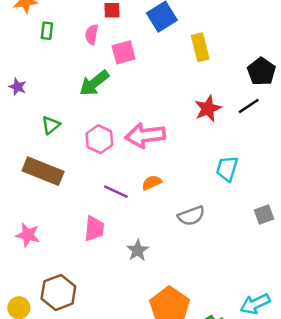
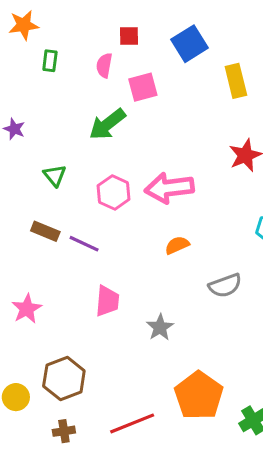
green triangle: (51, 125) -> (55, 175), turned -30
brown rectangle: (43, 171) -> (45, 231), size x0.6
purple line: (116, 192) -> (84, 244), moved
pink star: (28, 235) -> (27, 309), turned 30

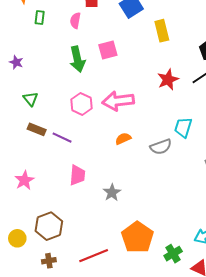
pink square: (143, 87) -> (108, 50), moved
green arrow: (107, 124) -> (77, 59), turned -65
green triangle: (55, 175) -> (31, 99), moved
gray semicircle: (225, 285) -> (161, 147), moved

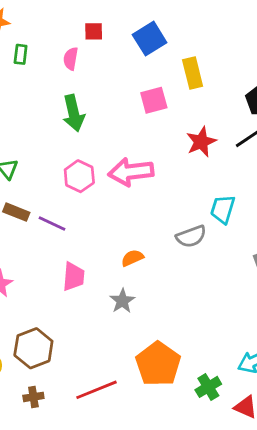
pink square: (108, 50) -> (154, 100), moved
orange semicircle: (123, 139) -> (132, 258), moved

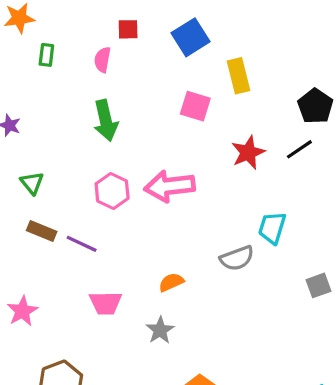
pink square: (154, 100) -> (195, 106), turned 32
pink trapezoid: (74, 277) -> (106, 303), turned 84

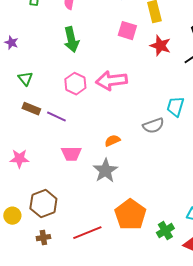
red star: (248, 153) -> (160, 46), moved, turned -30
pink star: (22, 311) -> (19, 159), turned 30
gray star: (160, 330) -> (105, 171), size x1.4

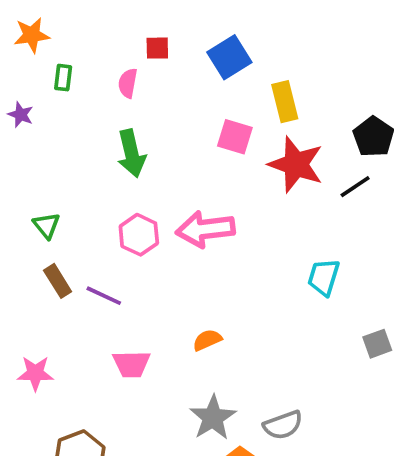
purple star: (11, 43) -> (21, 115), moved
red star: (160, 46) -> (296, 164), size x1.4
brown rectangle: (31, 109) -> (58, 281), turned 36
gray semicircle: (153, 126) -> (283, 425), moved
gray star: (105, 171) -> (213, 418), moved

